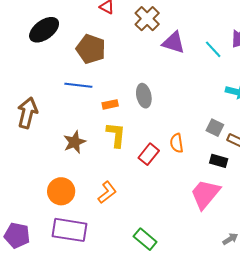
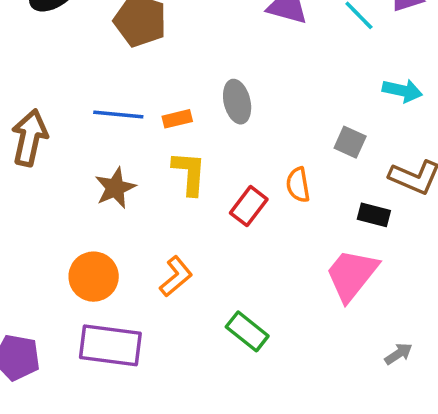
blue line: (78, 85) -> (118, 115), moved
gray square: (215, 128) -> (350, 142), moved
green rectangle: (145, 239) -> (247, 331), moved

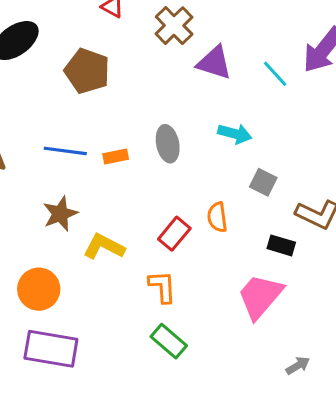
cyan arrow: (402, 91) -> (235, 134), moved
yellow L-shape: (189, 173) -> (104, 247), moved, turned -69
orange L-shape: (176, 276) -> (162, 287), moved, turned -56

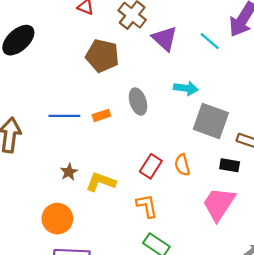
purple triangle: (214, 63) -> (165, 38), turned 32
brown pentagon: (87, 71) -> (102, 56), moved
gray square: (263, 182) -> (211, 121), size x1.8
brown star: (60, 214) -> (69, 172), moved, size x0.7
orange semicircle: (217, 217) -> (182, 165), moved

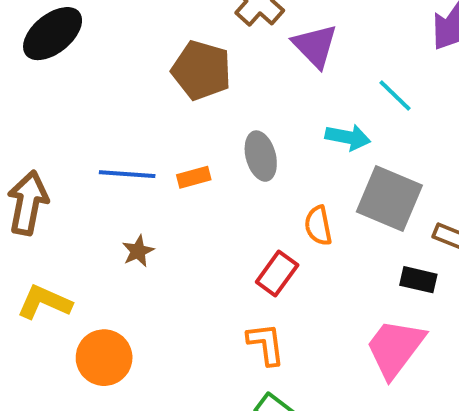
cyan line: (210, 41) -> (395, 96), moved
orange semicircle: (182, 165) -> (318, 226), moved
brown star: (69, 172) -> (138, 251), moved
yellow L-shape: (101, 182) -> (44, 302), moved

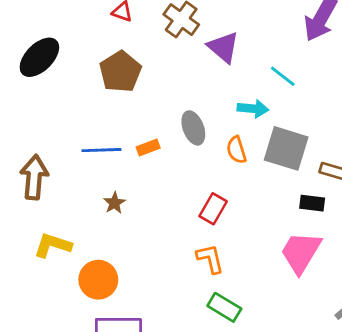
brown pentagon: (201, 70) -> (120, 72), moved, turned 30
orange semicircle: (318, 226) -> (236, 150), moved

